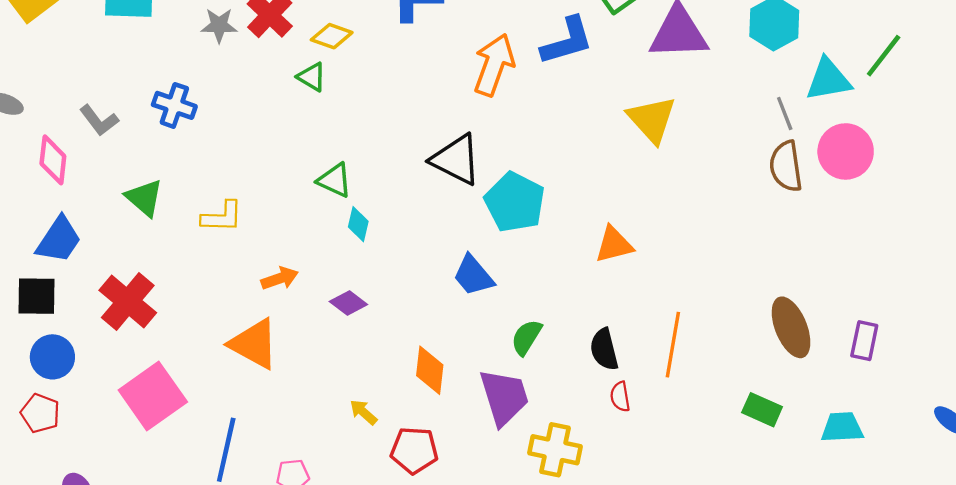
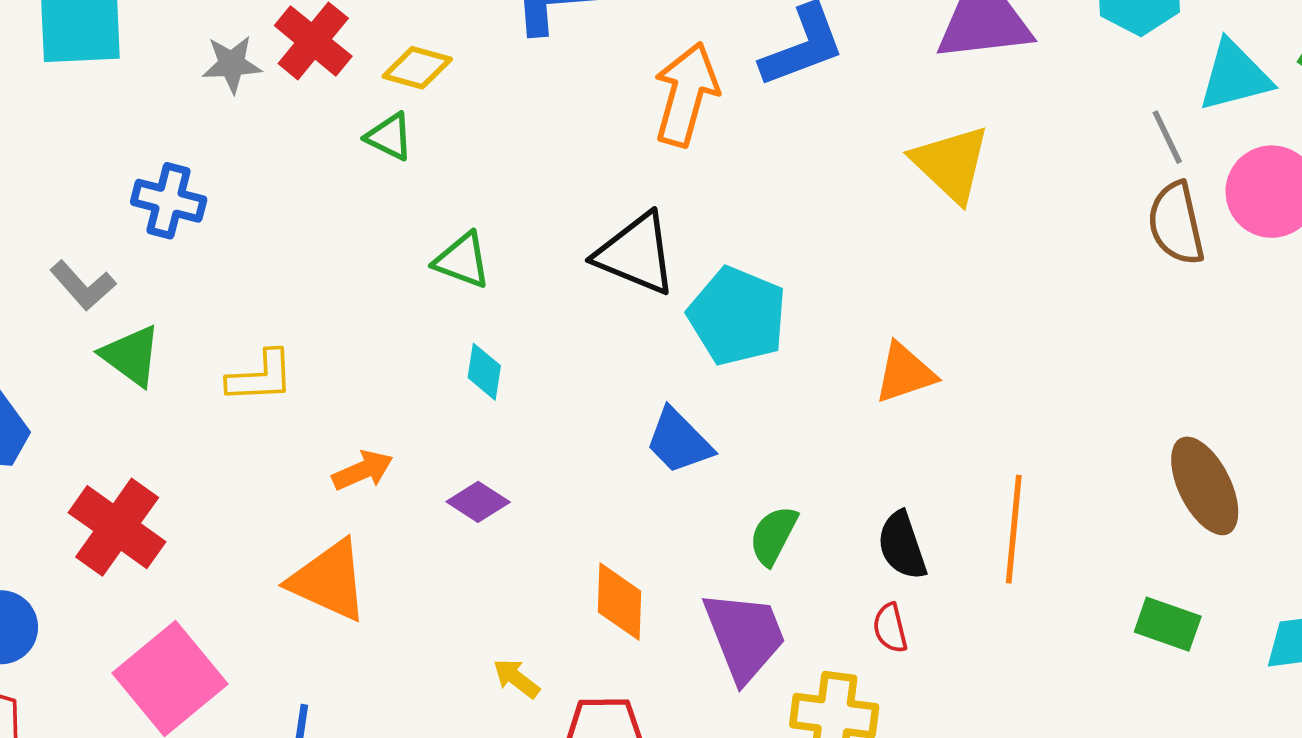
gray L-shape: (99, 120) -> (83, 285), moved
green triangle: (334, 180) -> (462, 260), moved
red semicircle: (620, 397) -> (890, 628), moved

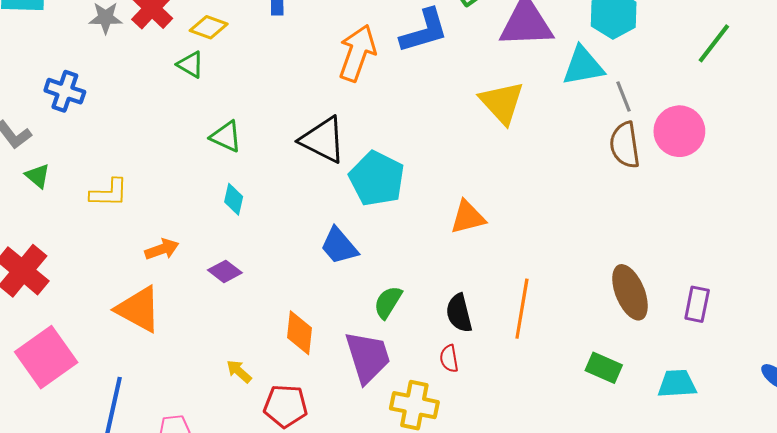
cyan triangle: (1235, 76) -> (583, 66), moved
green triangle: (131, 356) -> (38, 176), size x0.7

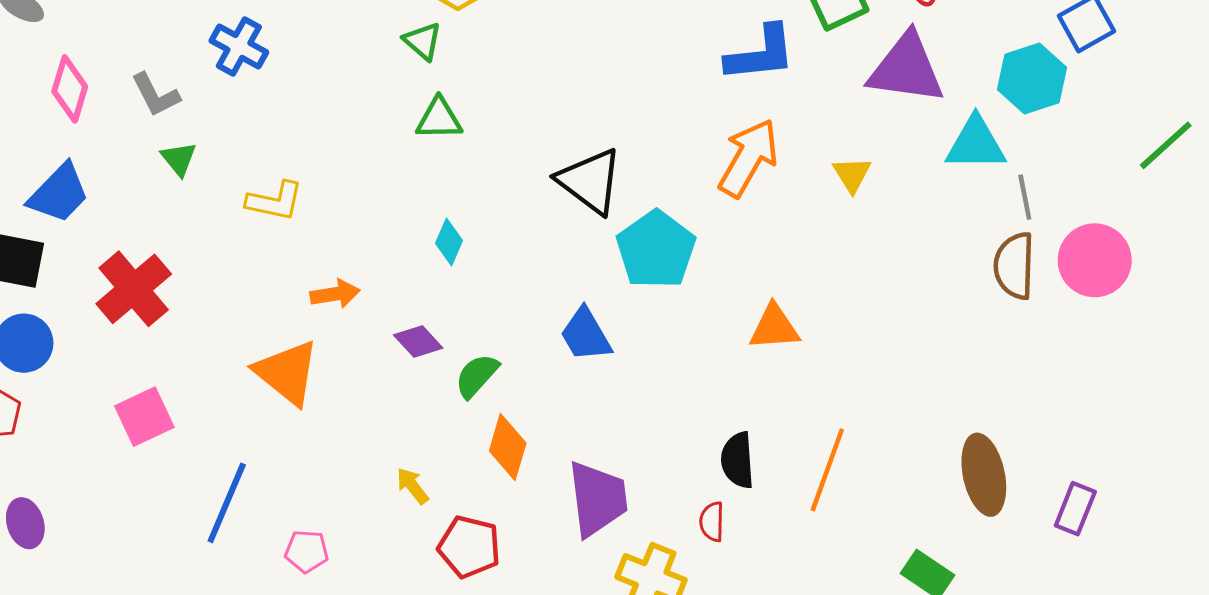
orange arrow: (357, 53) -> (748, 158), moved
yellow triangle: (502, 103) -> (852, 174), size x0.6
green triangle: (226, 136) -> (439, 119), moved, turned -36
green semicircle: (388, 302) -> (477, 376), moved
pink square: (46, 357) -> (144, 417), size x0.7

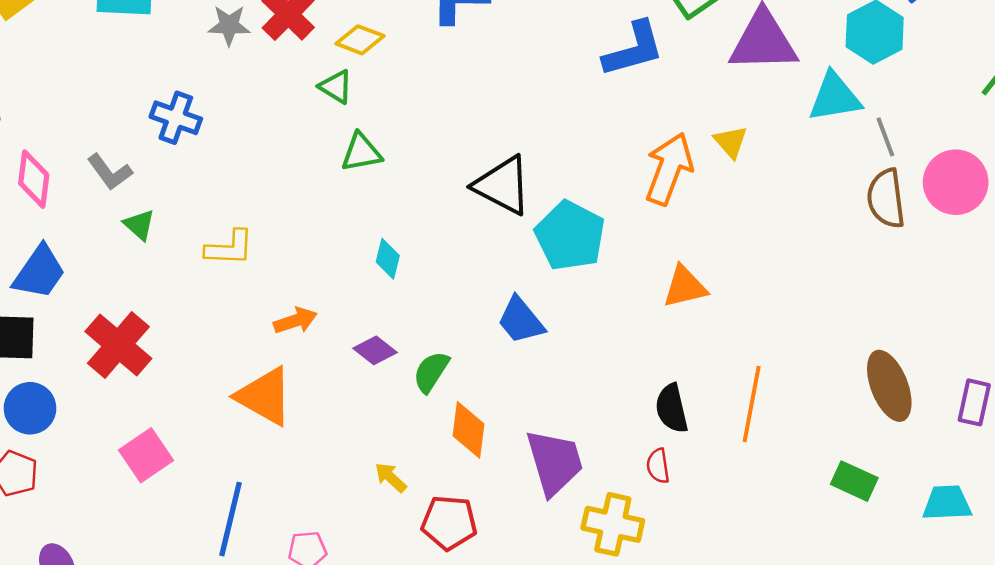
orange arrow: (748, 158) -> (669, 169), moved

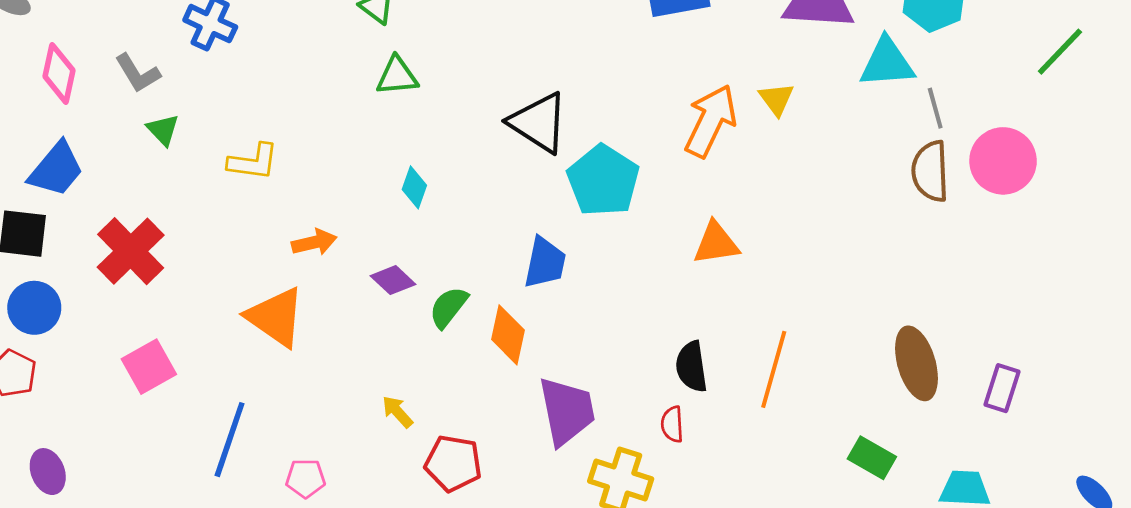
blue trapezoid: (521, 320) -> (545, 263), turned -134
orange diamond: (468, 430) -> (508, 335), moved

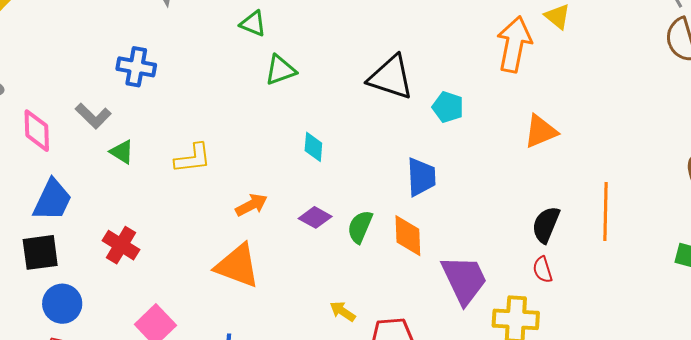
cyan pentagon: (603, 181) -> (448, 107), size x0.6
red cross: (131, 251) -> (121, 245), size x0.7
black semicircle: (692, 367) -> (546, 225), turned 45

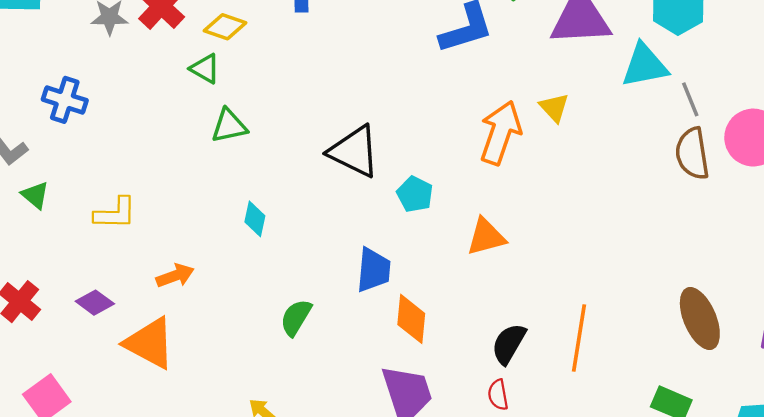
orange triangle: (541, 131) -> (486, 237), moved
purple diamond: (315, 217) -> (95, 303), moved
orange diamond: (408, 236) -> (411, 319), moved

